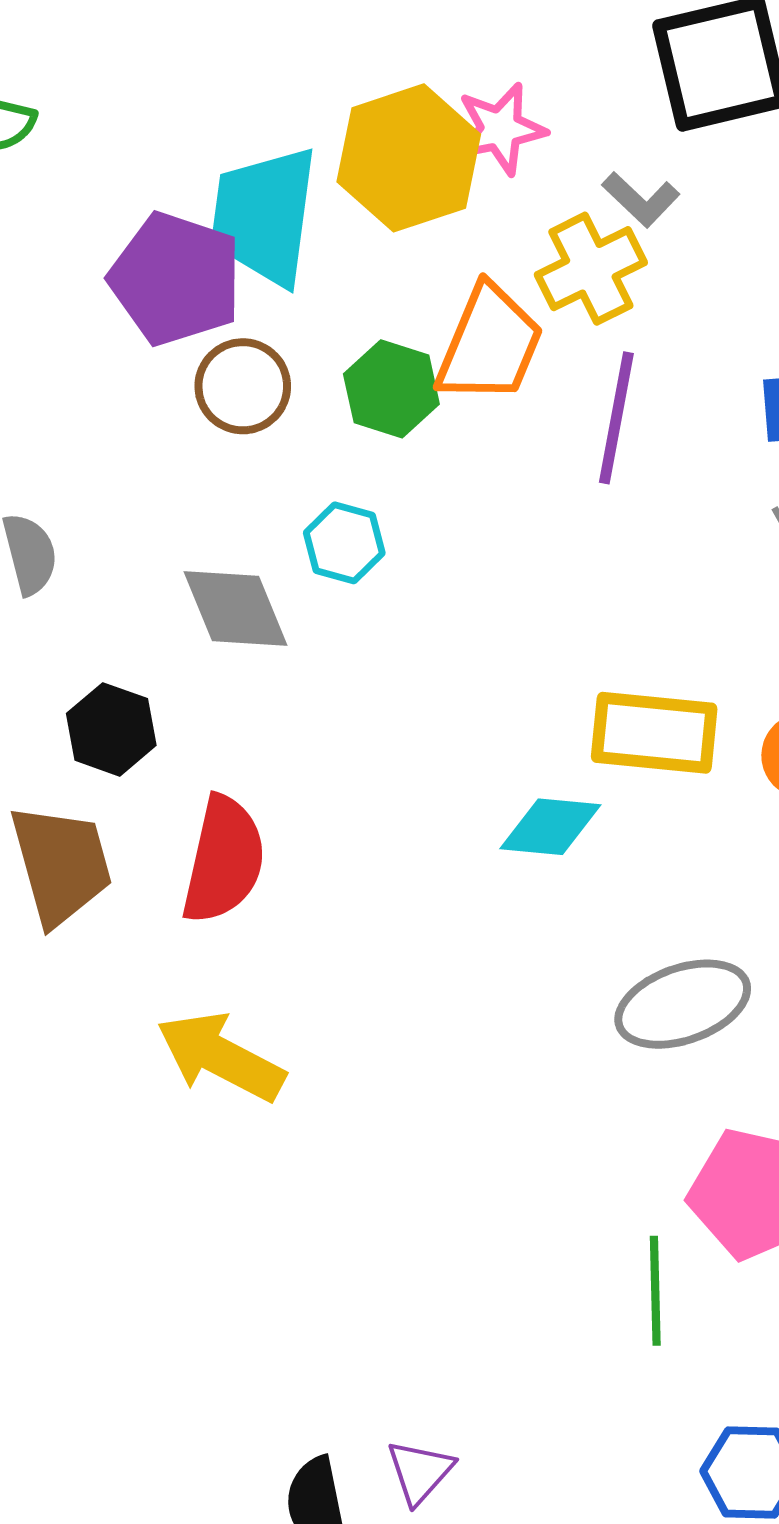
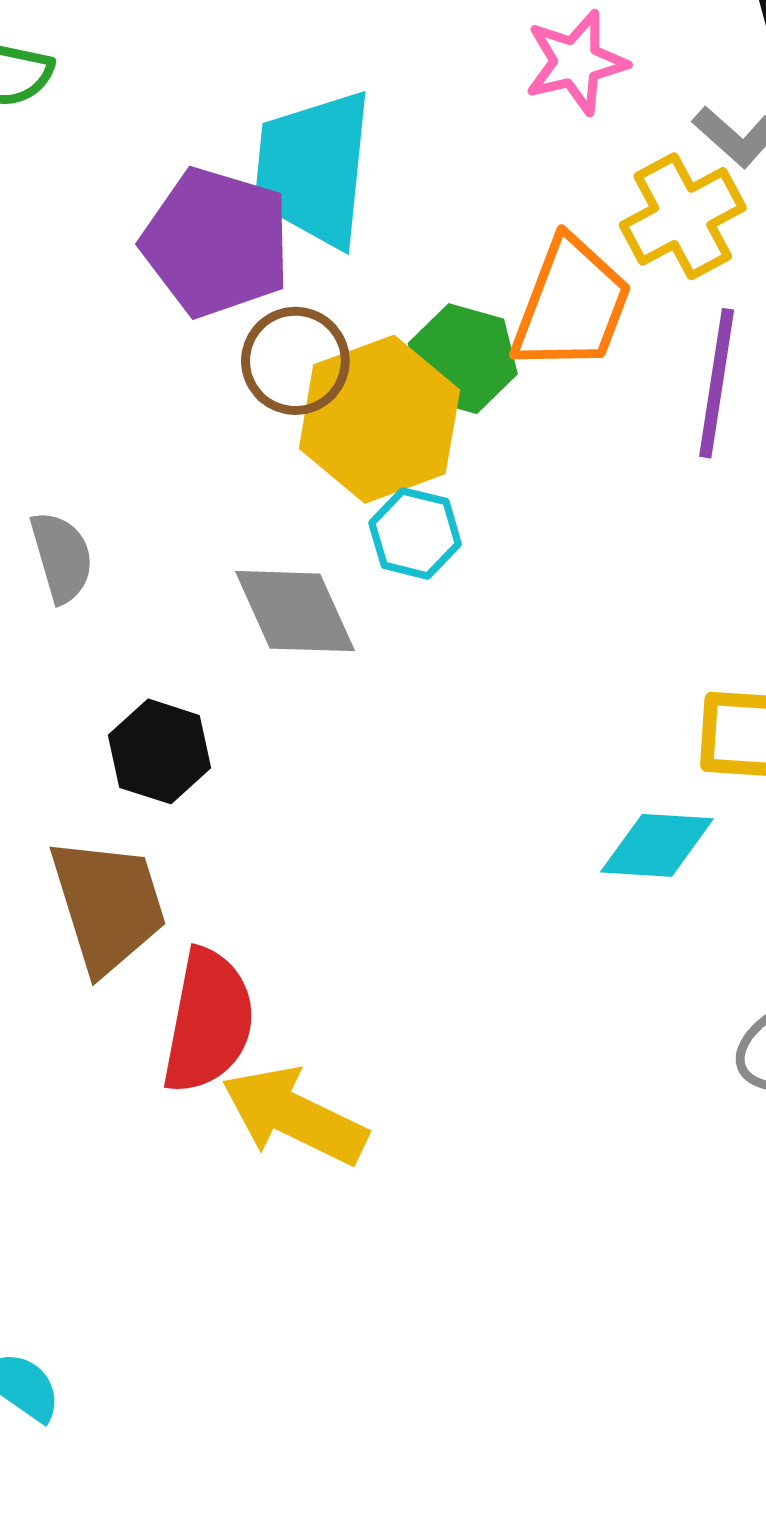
yellow hexagon: (409, 158) -> (379, 419), moved
red semicircle: (224, 860) -> (208, 1021), moved

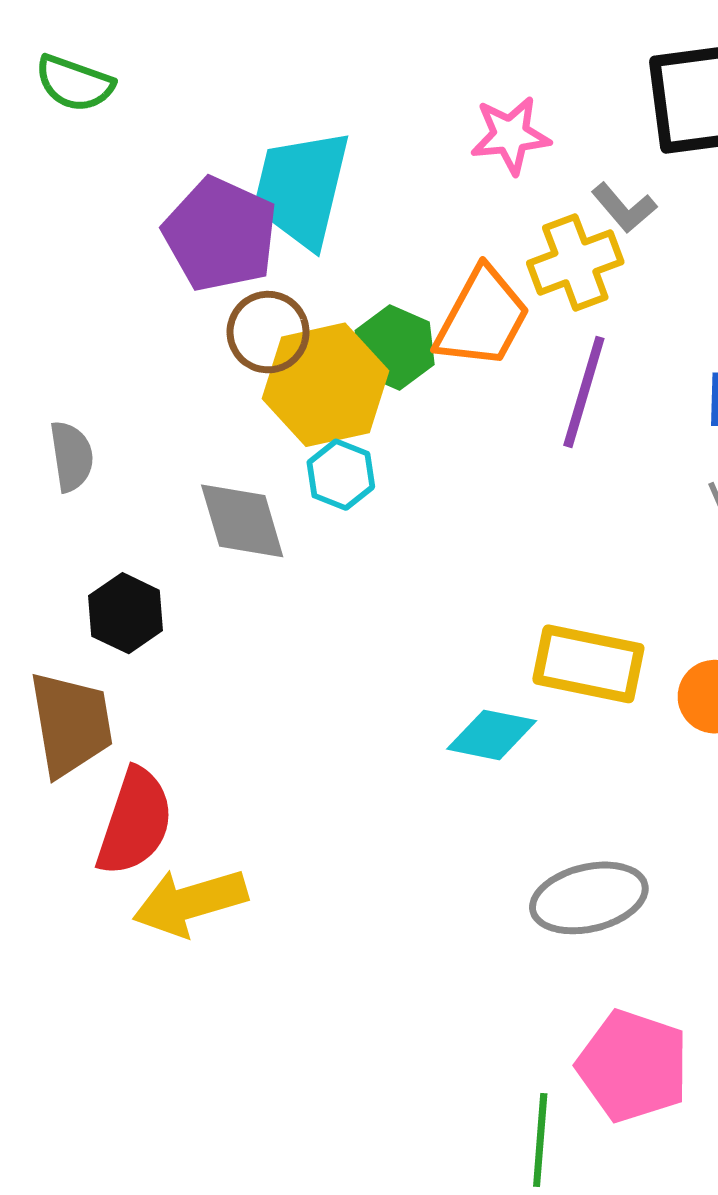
yellow arrow: (294, 1116) -> (190, 902), turned -50

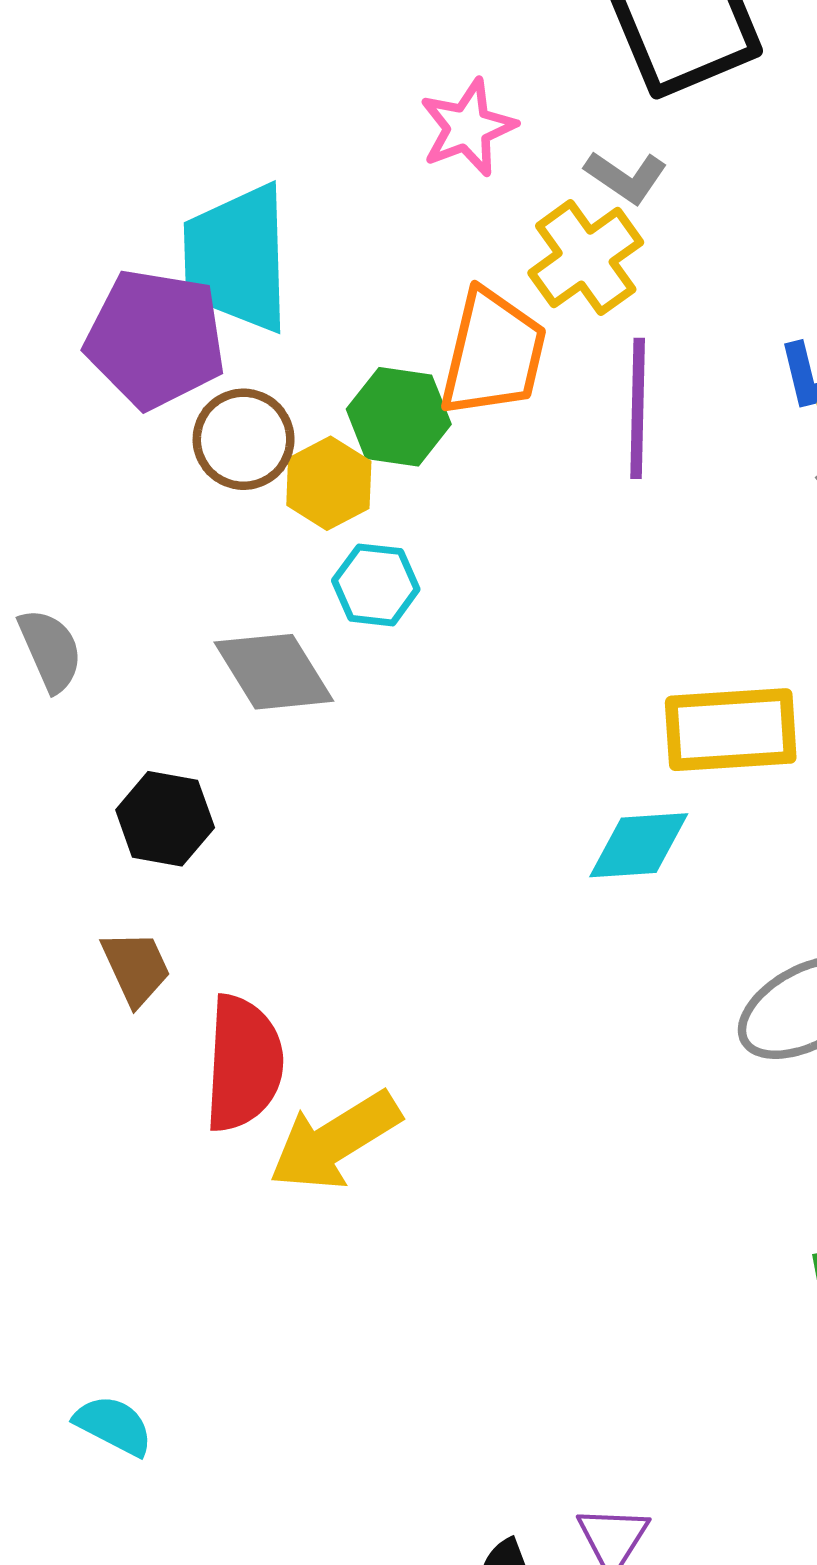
yellow hexagon: (326, 385) -> (329, 483), size x0.6
brown trapezoid: (71, 724) -> (136, 968), size x0.6

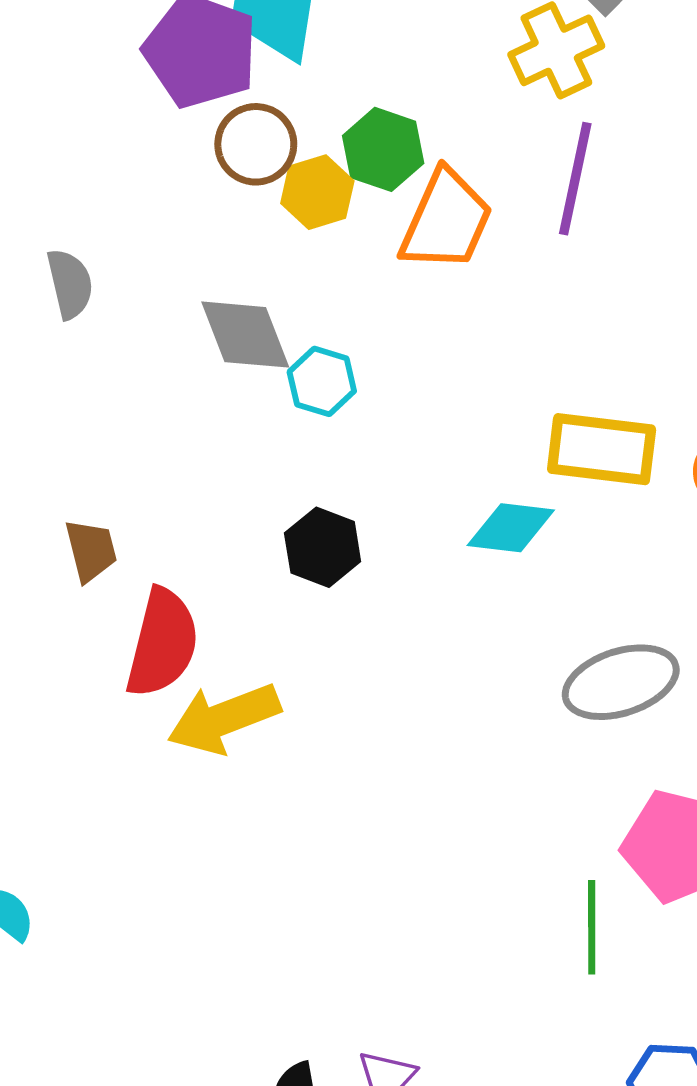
orange trapezoid: (493, 353) -> (446, 220), moved
cyan hexagon: (376, 585) -> (322, 381), moved
black hexagon: (165, 819) -> (323, 547), moved

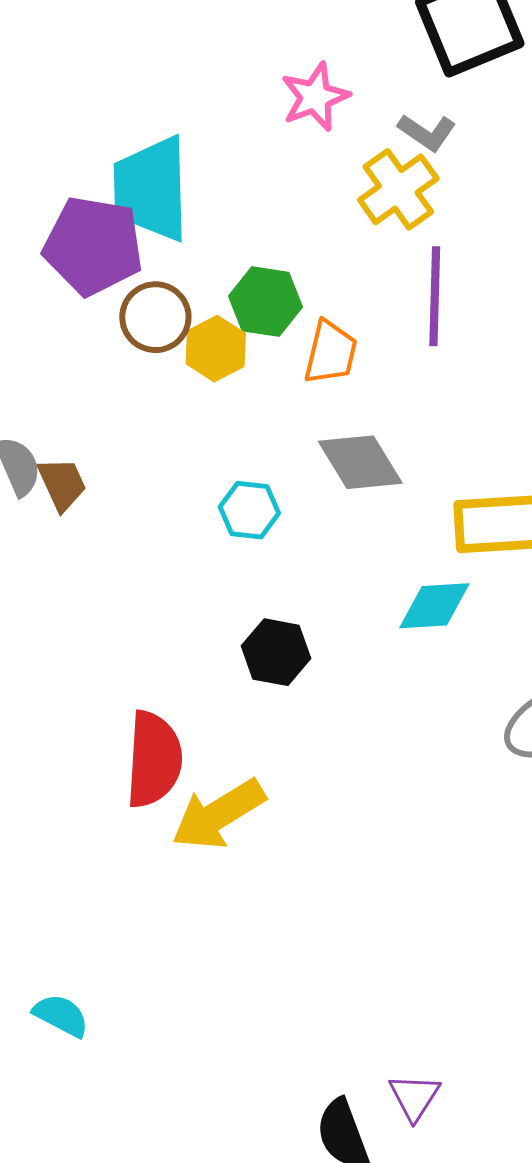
orange trapezoid: (446, 220) -> (331, 353), size x0.7
gray diamond: (245, 335) -> (360, 462), moved
brown trapezoid: (91, 550) -> (62, 484), moved

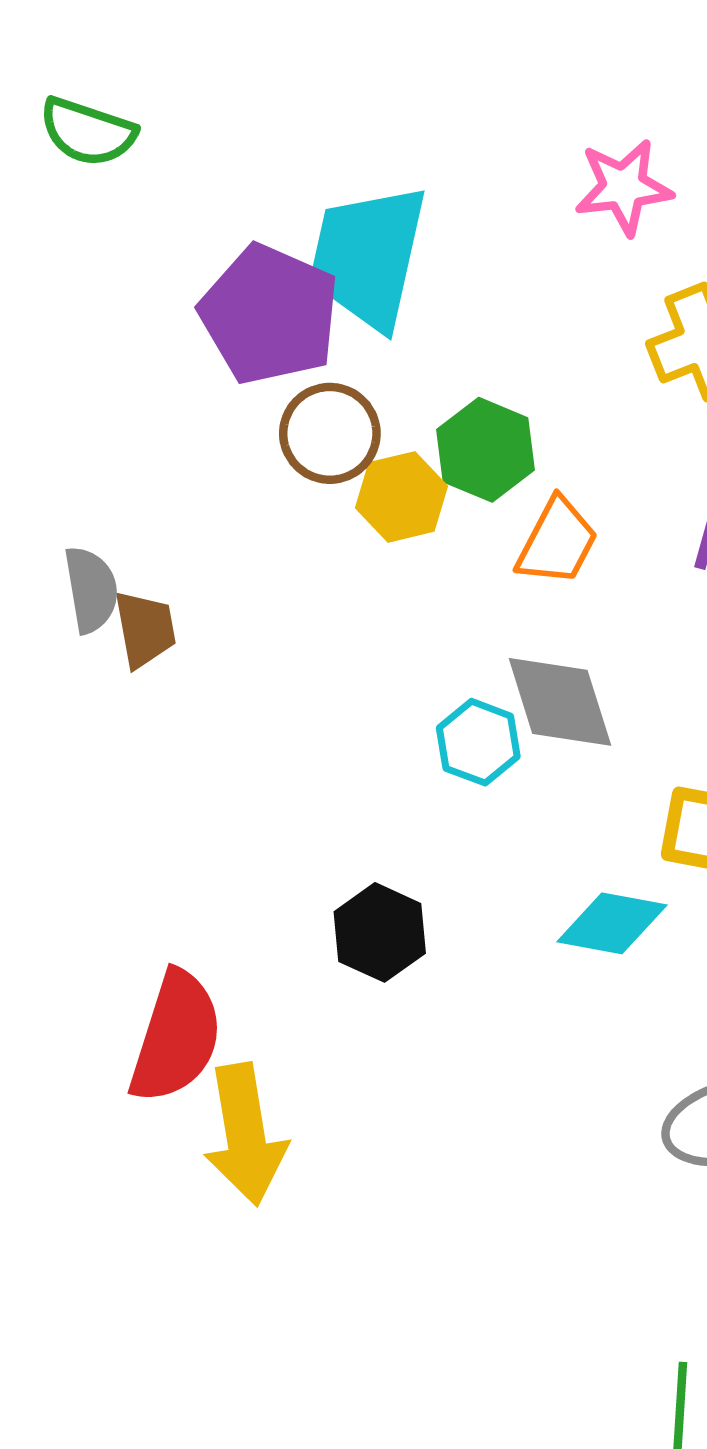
cyan hexagon: (249, 510) -> (478, 742), moved
yellow arrow: (218, 814) -> (245, 1134), turned -82

